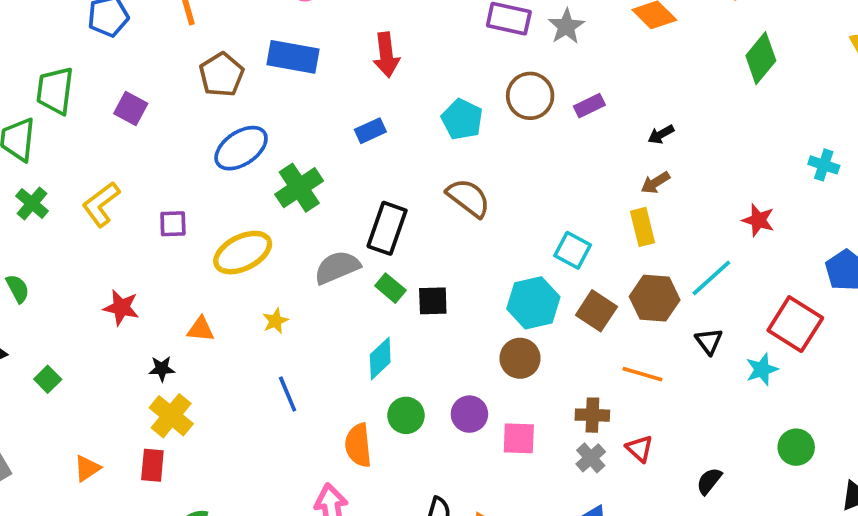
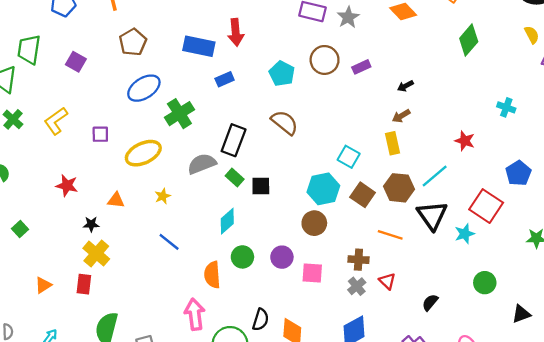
blue rectangle: (293, 57) -> (199, 46), moved
black triangle: (709, 341) -> (432, 215), size x1.8
blue line: (288, 394) -> (169, 242), turned -30

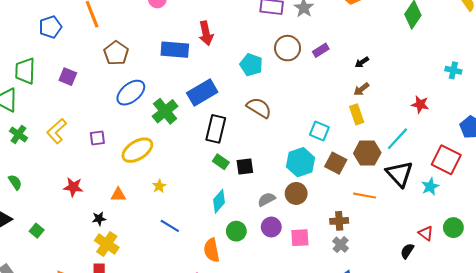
blue rectangle: (225, 79) -> (202, 92), moved, size x1.8
gray semicircle: (202, 164) -> (267, 199), moved, size x0.7
red triangle: (387, 281) -> (426, 233), moved

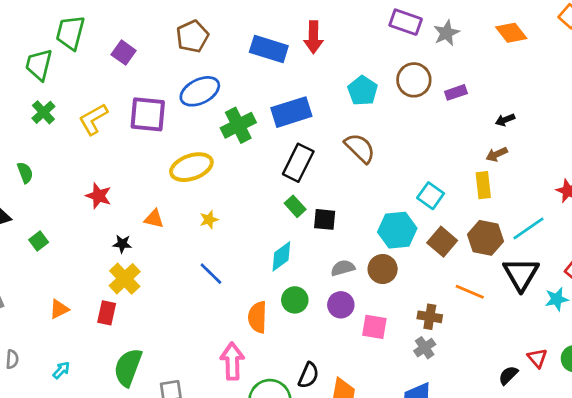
purple square: (97, 138) -> (148, 114), moved, size x1.8

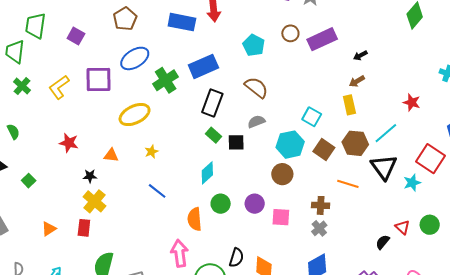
brown circle: (414, 80) -> (290, 33), size x0.7
purple rectangle: (456, 92) -> (322, 39), size x1.8
gray semicircle: (343, 268) -> (256, 122), moved

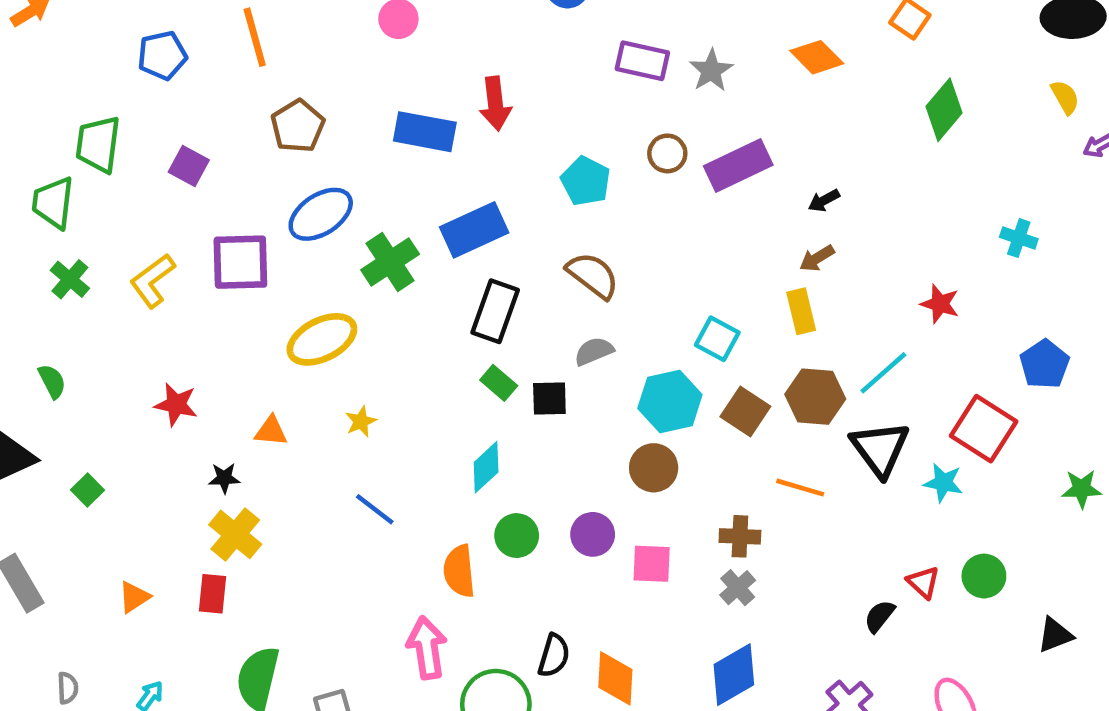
cyan star: (412, 183) -> (943, 483), turned 30

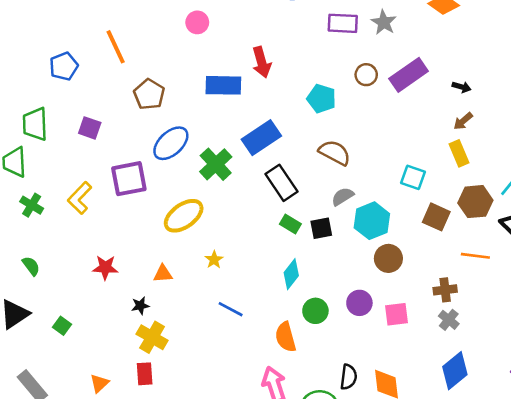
black arrow: (824, 200) -> (462, 87), turned -126
black rectangle: (495, 311) -> (281, 183), turned -44
cyan hexagon: (670, 402) -> (372, 221), moved

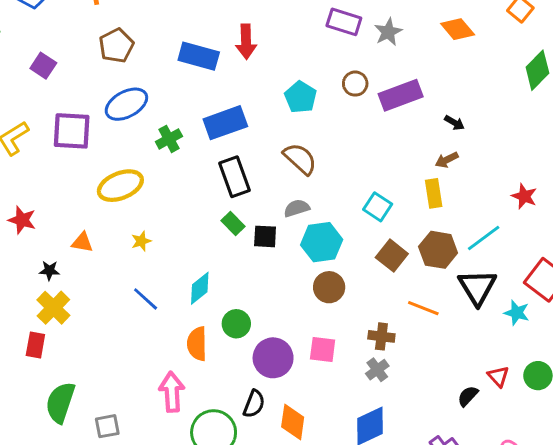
green cross: (216, 164) -> (169, 139), size x0.7
cyan diamond: (291, 274) -> (200, 288), moved
purple circle: (359, 303) -> (273, 358), moved, size x1.4

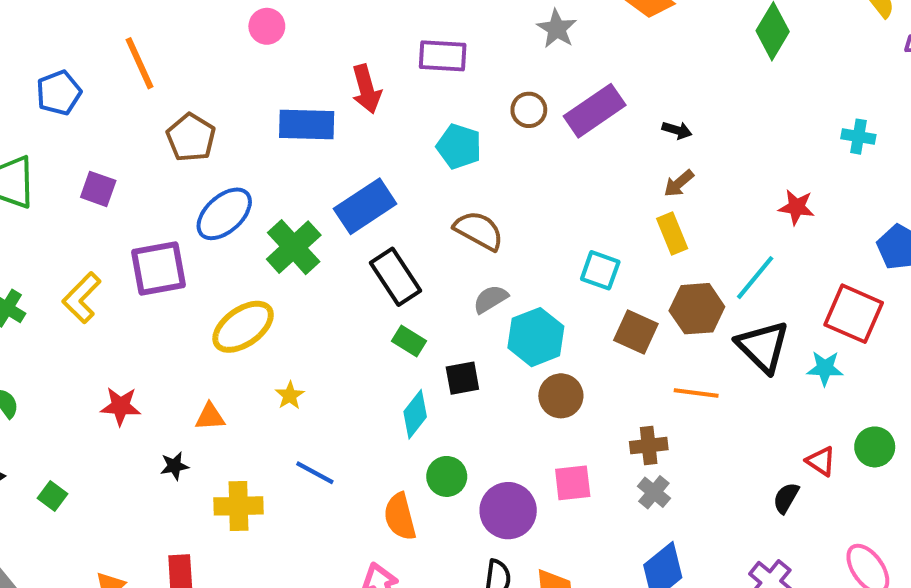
purple rectangle: (344, 22) -> (443, 56), moved
green cross: (169, 139) -> (294, 247), size x1.5
black square: (265, 236) -> (462, 378), moved
cyan diamond: (200, 288) -> (415, 414), moved
yellow cross: (53, 308) -> (239, 506), moved, turned -32

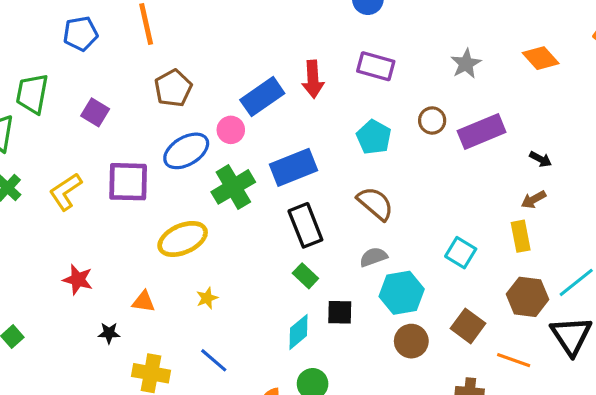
pink circle: (267, 26) -> (231, 130), moved
blue rectangle: (307, 125) -> (262, 97), turned -48
brown square: (636, 332) -> (468, 326), moved

